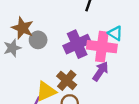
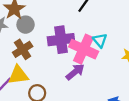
brown cross: (67, 80) -> (23, 49), moved

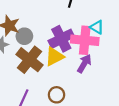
brown cross: (23, 49) -> (30, 60), size x1.4
yellow triangle: (18, 75) -> (54, 57), moved

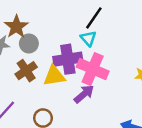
cyan triangle: (97, 27) -> (88, 38), moved
brown cross: (30, 60) -> (26, 71), size x0.7

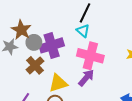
purple cross: (68, 59) -> (52, 45), moved
yellow triangle: (54, 76) -> (58, 83), moved

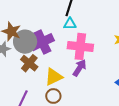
cyan triangle: (83, 31) -> (70, 24), turned -32
gray circle: (34, 42) -> (25, 42), size x1.5

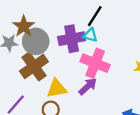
purple cross: (42, 42) -> (72, 39), moved
brown cross: (29, 63) -> (34, 66), size x1.4

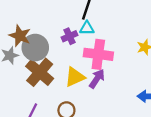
purple cross: (72, 39) -> (69, 36), size x0.6
yellow triangle: (57, 89) -> (75, 77), moved

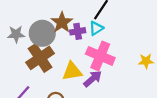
cyan triangle: (87, 28) -> (96, 28), turned -48
brown star: (20, 36) -> (62, 22), moved

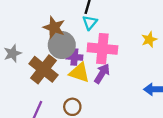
purple cross: (78, 31) -> (74, 57), moved, turned 32
gray circle: (42, 33) -> (62, 45), moved
yellow triangle: (72, 71) -> (79, 73), turned 45

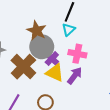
pink cross: (102, 49) -> (77, 54), size x0.7
purple cross: (74, 57) -> (52, 58), turned 32

